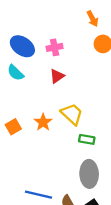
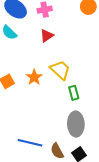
green rectangle: (87, 139) -> (74, 93), turned 64

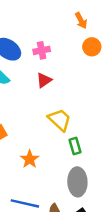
orange star: (34, 77) -> (30, 159), moved

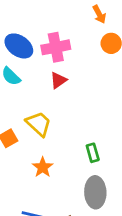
pink cross: (42, 50) -> (56, 47), size x1.5
yellow trapezoid: (60, 120) -> (39, 124), moved

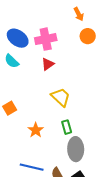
yellow trapezoid: (39, 124) -> (61, 97), moved
green rectangle: (93, 153) -> (67, 127), moved

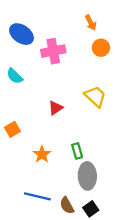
blue ellipse: (18, 38) -> (21, 34), moved
red triangle: (48, 64) -> (56, 108), moved
yellow trapezoid: (61, 97) -> (95, 96), moved

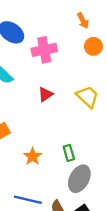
red triangle: (56, 108) -> (45, 94), moved
gray ellipse: (87, 176) -> (79, 179), turned 30

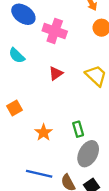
pink cross: (44, 50) -> (55, 31), turned 30

